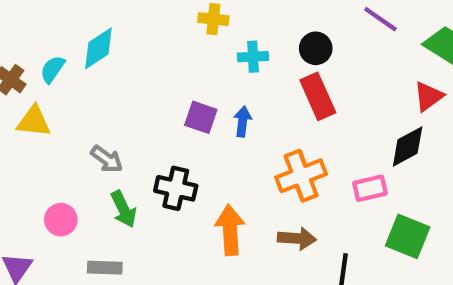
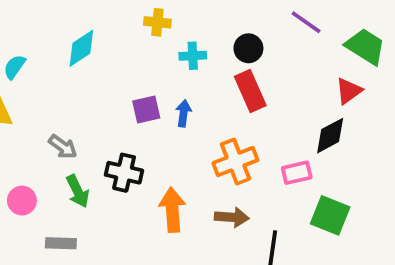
cyan diamond: (98, 48) -> (81, 48), moved
purple square: (201, 117) -> (146, 110), turned -32

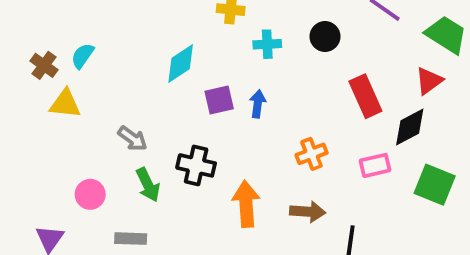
cyan diamond: (81, 48) -> (181, 63), moved
red rectangle: (250, 91) -> (365, 96), moved
orange cross: (235, 162) -> (312, 154), size x0.7
green square: (330, 215) -> (435, 185), moved

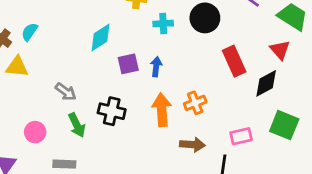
black circle: (325, 36) -> (205, 18), size x1.4
red triangle: (429, 81) -> (280, 50), turned -35
pink rectangle: (375, 165) -> (241, 136), moved
orange arrow: (246, 204) -> (162, 110), moved

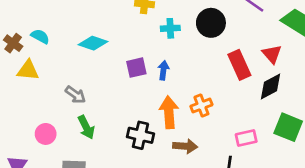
cyan semicircle: (30, 32) -> (40, 36), turned 84
cyan diamond: (101, 37) -> (93, 43), moved, turned 52
red triangle: (280, 50) -> (272, 54), moved
black cross: (112, 111) -> (140, 135), moved
brown arrow: (192, 145) -> (185, 146), moved

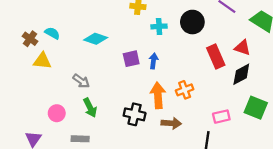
red triangle: (272, 54) -> (242, 48), turned -30

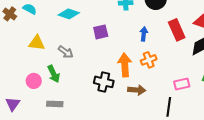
yellow triangle: (42, 61) -> (37, 43), moved
blue arrow: (153, 61) -> (144, 34), moved
gray arrow: (81, 81) -> (66, 52), moved
green arrow: (90, 108) -> (54, 74), moved

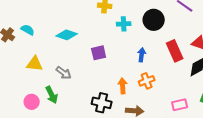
orange arrow: (125, 65) -> (123, 86), size x0.7

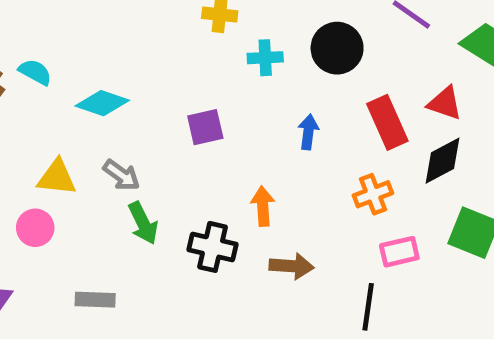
cyan diamond: (67, 35) -> (102, 103), moved
yellow triangle: (35, 64) -> (57, 177), moved
orange cross: (147, 81) -> (373, 194), moved
green arrow: (52, 95) -> (143, 223), moved
pink circle: (32, 102) -> (35, 228), moved

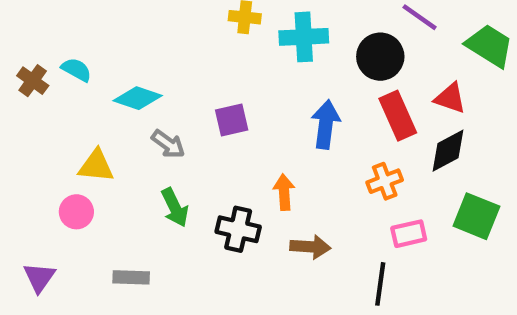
black circle: (337, 48) -> (380, 57), moved
cyan cross: (265, 58) -> (304, 37), moved, size x1.5
blue arrow: (308, 132) -> (326, 124), size x1.5
gray arrow: (121, 175) -> (168, 144), moved

